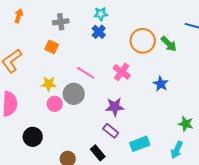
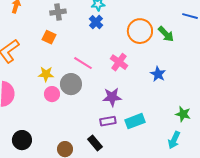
purple rectangle: (111, 131) -> (108, 121), turned -49
black circle: (33, 137) -> (22, 140), moved
cyan rectangle: (140, 144) -> (135, 121), moved

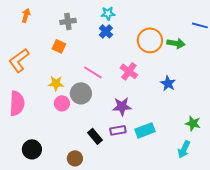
green arrow: (166, 34) -> (176, 43), turned -36
black rectangle: (95, 143) -> (95, 136), moved

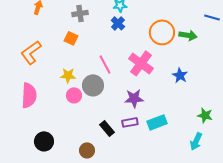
pink cross: (129, 71) -> (141, 63), size x1.4
pink line: (93, 72) -> (105, 64), turned 30

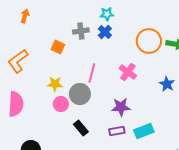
gray cross: (80, 13) -> (81, 31), moved
pink cross: (141, 63) -> (128, 72), size x0.7
pink line: (105, 64) -> (92, 73), turned 42
black rectangle: (107, 128) -> (81, 128), moved

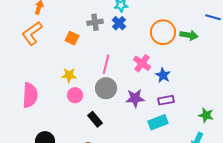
orange L-shape: (18, 61) -> (32, 33), moved
blue star: (167, 84) -> (163, 75), moved
gray circle: (80, 94) -> (106, 88), moved
purple rectangle: (117, 131) -> (166, 100), moved

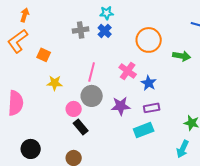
green arrow: (189, 35) -> (182, 56), moved
orange square: (72, 38) -> (44, 55), moved
pink circle: (75, 95) -> (74, 109), moved

